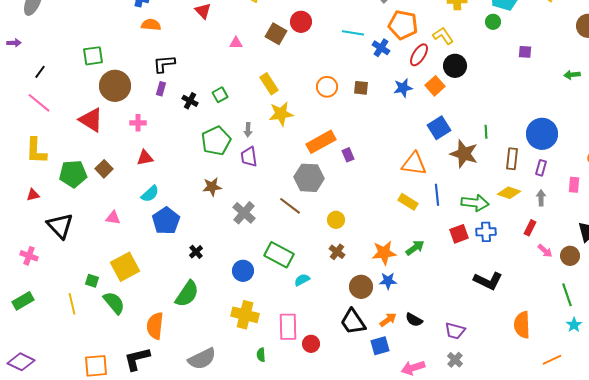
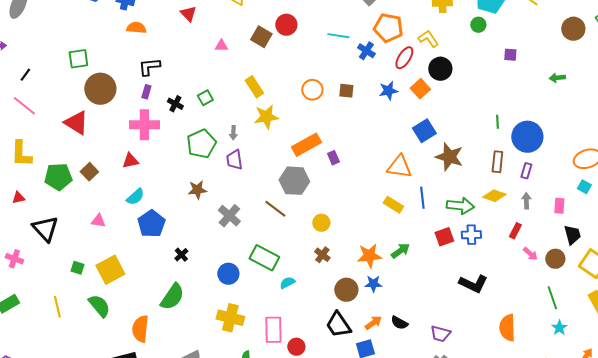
pink cross: (138, 123) -> (144, 125), moved, size x1.8
green line: (486, 132) -> (497, 122), moved
pink rectangle: (574, 185) -> (559, 206), moved
green square: (92, 281) -> (77, 268), moved

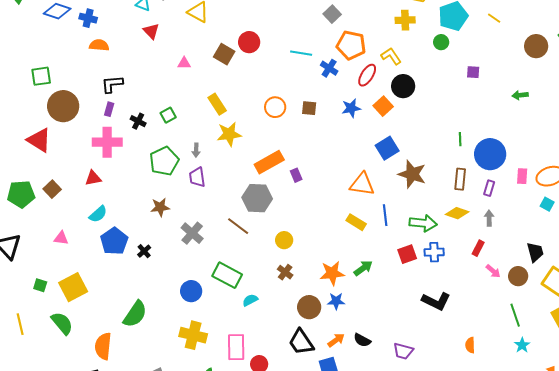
pink rectangle: (559, 206) -> (522, 176), moved
black cross: (181, 255) -> (144, 251), moved
orange semicircle: (507, 328) -> (470, 345), size x0.6

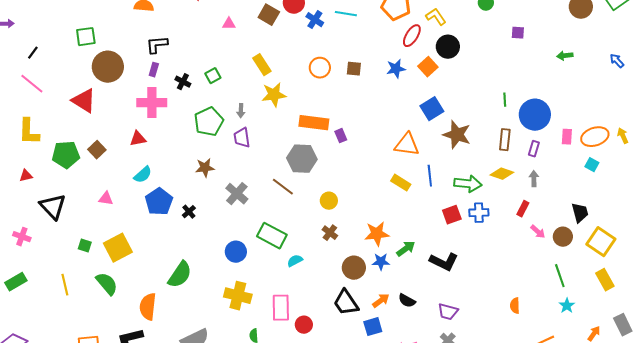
blue cross: (329, 68) -> (315, 20), moved
orange rectangle: (269, 162) -> (314, 123), turned 36
green arrow: (363, 268) -> (406, 249), moved
black L-shape: (436, 301) -> (444, 262), moved

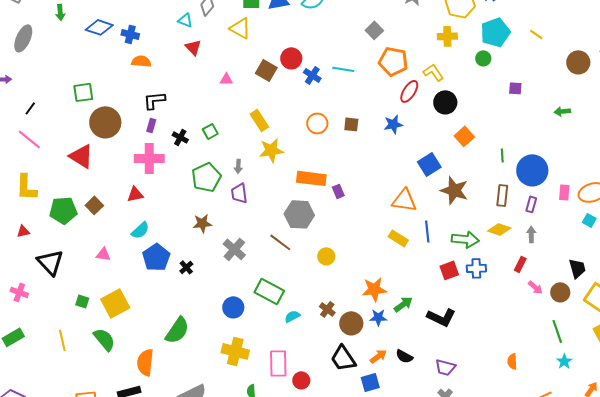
orange square: (428, 67) -> (464, 136), moved
brown cross: (330, 233) -> (327, 309), moved

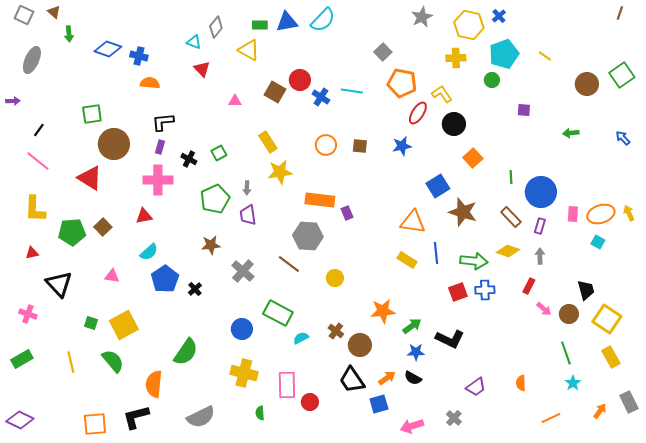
brown rectangle: (502, 195) -> (511, 217), turned -50
blue star: (378, 317) -> (416, 352), moved
purple trapezoid: (445, 367) -> (476, 387), moved, turned -50

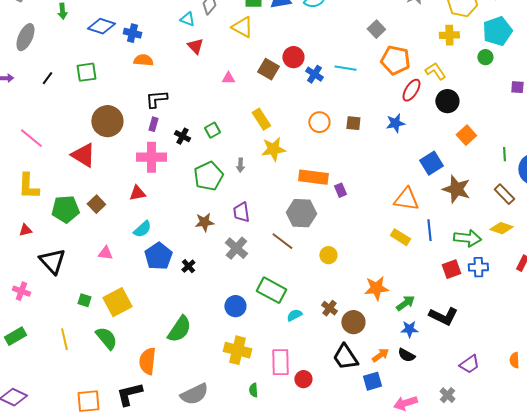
green square: (92, 114) -> (86, 72), moved
black line: (39, 130) -> (47, 78), moved
purple trapezoid: (248, 215) -> (241, 212), moved

